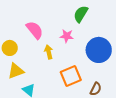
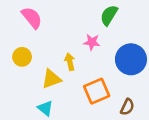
pink semicircle: (35, 30) -> (32, 18), moved
yellow triangle: (16, 71) -> (51, 79), moved

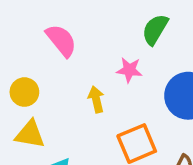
pink semicircle: (32, 18) -> (61, 40), moved
yellow triangle: (51, 79) -> (30, 134), moved, turned 30

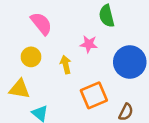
green semicircle: (155, 29) -> (107, 16), turned -45
yellow circle: (24, 92) -> (31, 57), moved

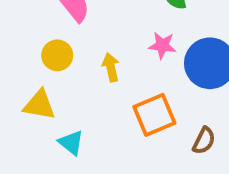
pink star: (89, 44) -> (162, 45), moved

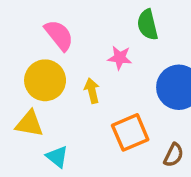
pink star: (162, 45) -> (120, 58), moved
yellow circle: (57, 55) -> (45, 80), size x1.5

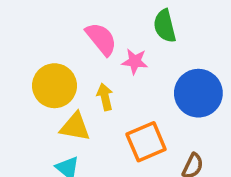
pink semicircle: (59, 35) -> (101, 39), moved
yellow triangle: (29, 124) -> (75, 127), moved

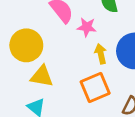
yellow arrow: (105, 97) -> (101, 54), moved

